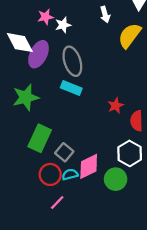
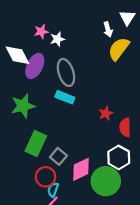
white arrow: (105, 15) -> (108, 29), moved
cyan semicircle: (70, 174) -> (53, 190), moved, turned -56
green circle: (116, 179) -> (106, 181), size x1.4

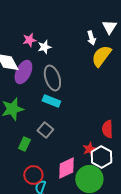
red star: (106, 113) -> (89, 149), moved
green rectangle: (36, 143) -> (24, 144), size x0.6
gray square: (58, 156) -> (45, 130), moved

